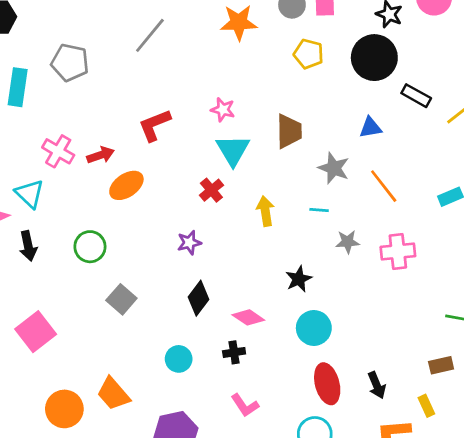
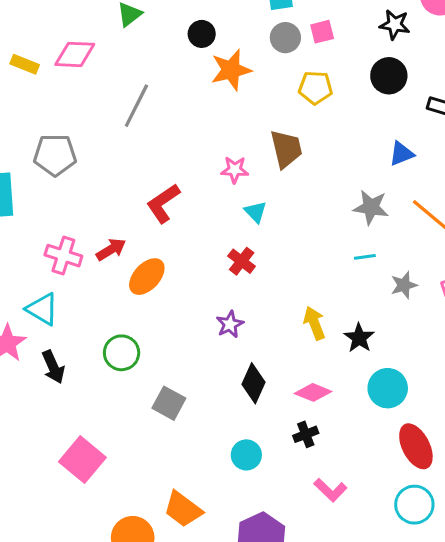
black circle: (374, 58) -> (389, 76), size x0.7
brown trapezoid: (289, 131) -> (286, 149), moved
cyan triangle: (233, 150) -> (256, 212), size x0.6
yellow arrow: (265, 211) -> (314, 323), moved

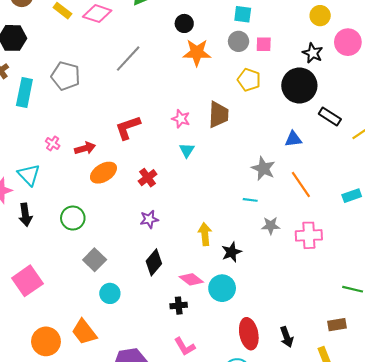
black circle: (389, 76) -> (299, 85), size x1.4
pink cross: (63, 256) -> (53, 143), size x0.6
red cross: (242, 261) -> (148, 178), moved
cyan circle: (388, 388) -> (222, 288), moved
cyan circle: (246, 455) -> (110, 293), moved

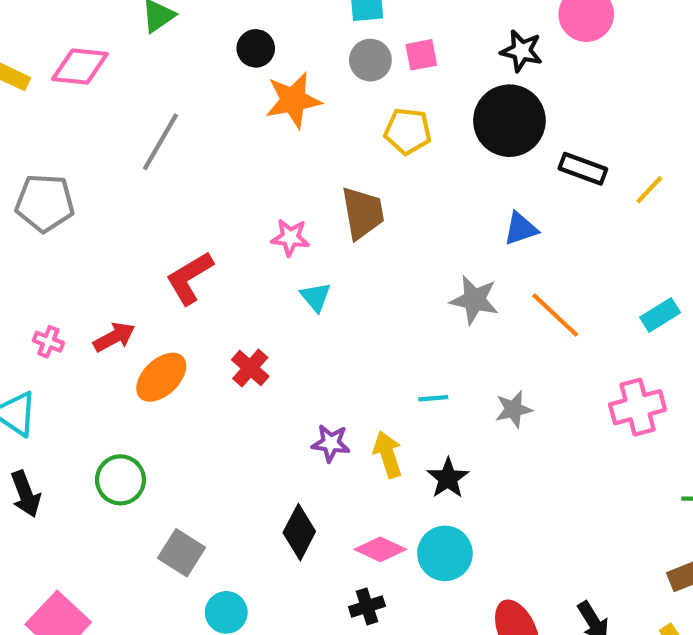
cyan line: (250, 200) -> (433, 398), moved
purple star: (149, 219) -> (331, 443), moved, turned 30
pink cross: (309, 235) -> (638, 407), moved

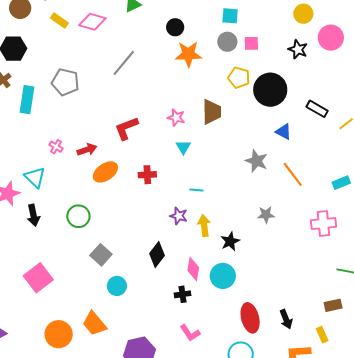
black circle: (509, 121) -> (270, 90), moved
blue triangle: (521, 229) -> (283, 132), turned 36
red cross: (250, 368) -> (147, 175), turned 36
cyan line: (433, 398) -> (196, 190), moved
pink diamond: (380, 549) -> (193, 269), turned 65

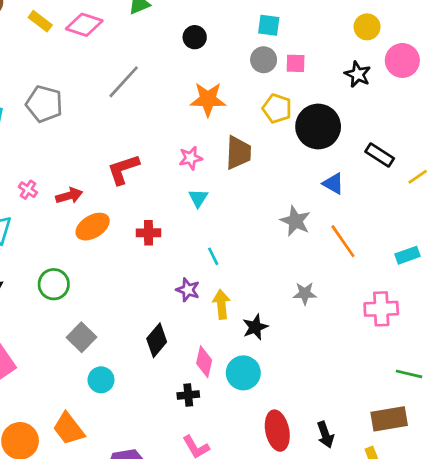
orange star: (188, 54) -> (208, 99), moved
pink star: (176, 118) -> (191, 158), turned -30
cyan line: (196, 190) -> (213, 256), turned 56
brown rectangle: (333, 305) -> (389, 419), size x1.5

